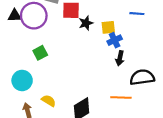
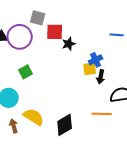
yellow square: (108, 27) -> (90, 69), moved
yellow semicircle: (49, 101) -> (34, 117), size x1.5

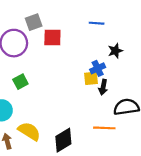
gray square: (38, 18) -> (34, 22), turned -35
blue line: (117, 35) -> (97, 23), moved
black star: (69, 44) -> (115, 51), moved

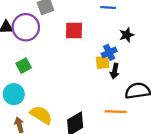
red square: (52, 38) -> (74, 31), moved
green square: (20, 82) -> (24, 66), moved

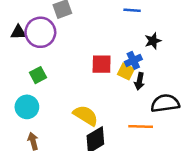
red square: (74, 31) -> (102, 64), moved
yellow square: (103, 62) -> (126, 71), turned 32
yellow semicircle: (41, 115) -> (86, 115), moved

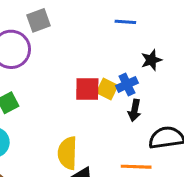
yellow square: (126, 71) -> (107, 89), moved
yellow semicircle: (86, 115) -> (67, 153), turned -120

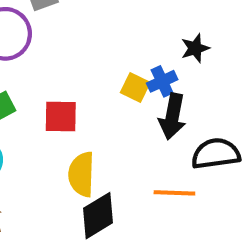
red square: (87, 89) -> (61, 116), moved
black arrow: (135, 110) -> (172, 116), size x1.5

